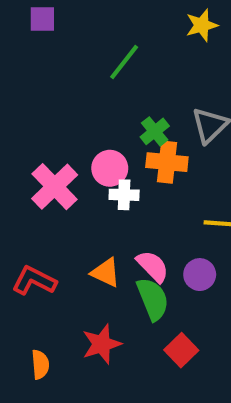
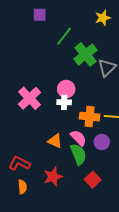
purple square: (42, 19) -> (40, 15), moved
green cross: (155, 131) -> (85, 54), moved, size x1.6
orange cross: (167, 162) -> (90, 117), moved
pink circle: (110, 168) -> (66, 89), moved
red L-shape: (34, 281) -> (19, 163), moved

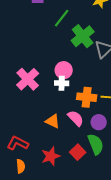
green semicircle: (78, 154) -> (96, 144), moved
red square: (93, 180) -> (78, 152), moved

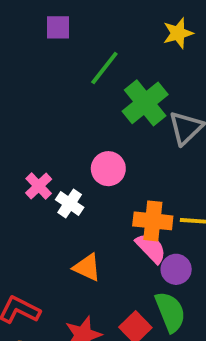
pink cross: (28, 79) -> (39, 186), size x0.6
white cross: (62, 83) -> (70, 203), moved, turned 32
pink semicircle: (76, 118) -> (151, 248), moved

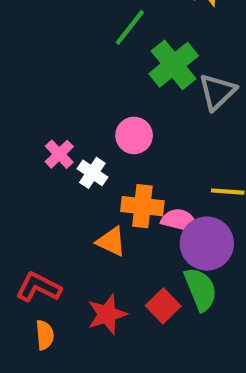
orange cross: (153, 221) -> (142, 206), moved
pink semicircle: (151, 248) -> (180, 221), turned -32
purple circle: (176, 269) -> (207, 244), size x1.6

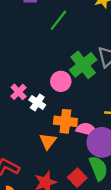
green cross: (174, 65) -> (83, 65), moved
orange triangle: (111, 241) -> (48, 141), turned 42

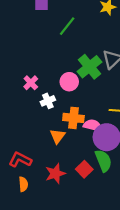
pink cross: (19, 92) -> (31, 83), moved
white cross: (37, 102) -> (48, 101), turned 32

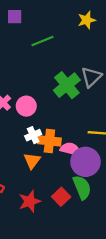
green line: (67, 26) -> (42, 41), turned 30
pink circle: (69, 82) -> (26, 106), moved
white cross: (48, 101) -> (33, 135), moved

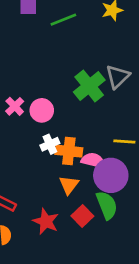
green line: (42, 41) -> (63, 20), moved
orange triangle: (32, 161) -> (69, 185), moved
red star: (30, 201) -> (46, 221), turned -30

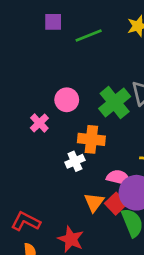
pink circle: (42, 110) -> (67, 100), moved
orange cross: (69, 151) -> (91, 139), moved
red square: (82, 216) -> (116, 204), moved

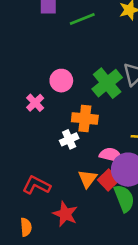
red L-shape: (26, 221) -> (36, 185), moved

